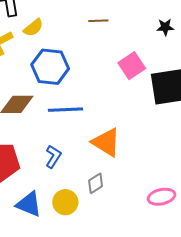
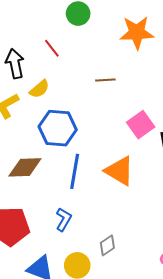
blue line: (66, 110) -> (75, 171), turned -76
orange triangle: (106, 142) -> (120, 171), moved

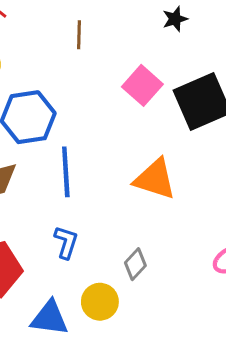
brown line: (105, 80) -> (79, 35), turned -72
orange triangle: (120, 171) -> (155, 179), moved

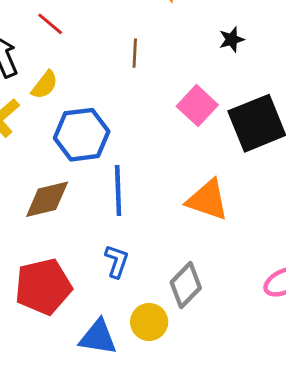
gray diamond: (135, 264) -> (186, 285), size x1.4

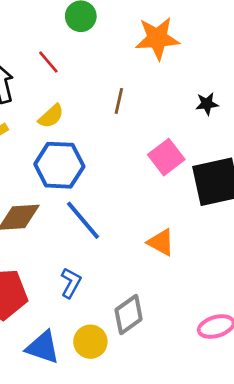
yellow semicircle: (45, 85) -> (51, 116), moved
blue line: (118, 190) -> (83, 220), turned -48
orange triangle: (207, 200) -> (161, 242), size x0.7

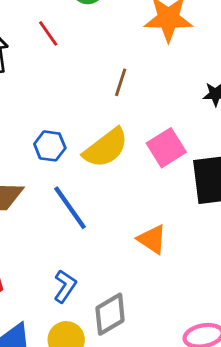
yellow semicircle: (51, 116) -> (106, 148), moved, size x1.6
blue hexagon: (59, 165) -> (50, 146), size x0.6
blue L-shape: (71, 283) -> (65, 286), moved

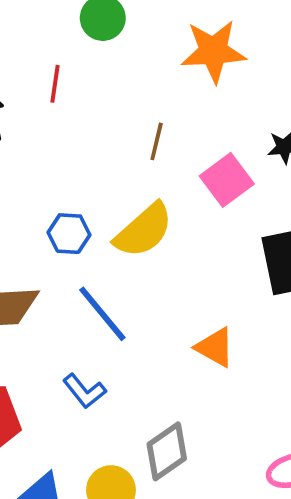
red line: (48, 33) -> (55, 84), turned 48
pink square: (166, 148) -> (227, 180), moved
blue L-shape: (65, 286) -> (84, 391), moved, turned 112

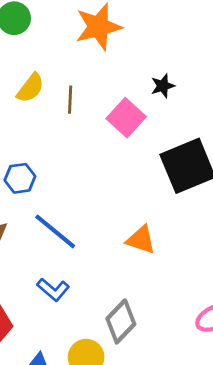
yellow semicircle: (144, 230) -> (30, 88), moved, size x0.7

